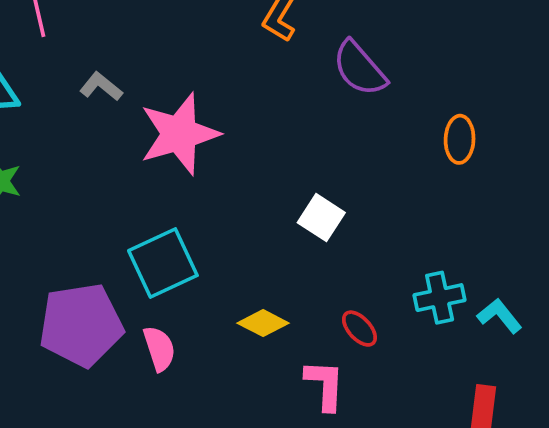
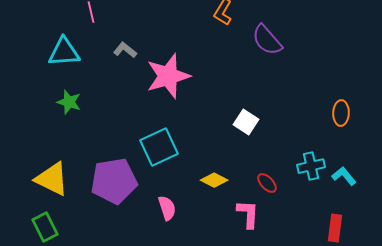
orange ellipse: (460, 139) -> (341, 113), moved
pink semicircle: (159, 349) -> (167, 208), moved

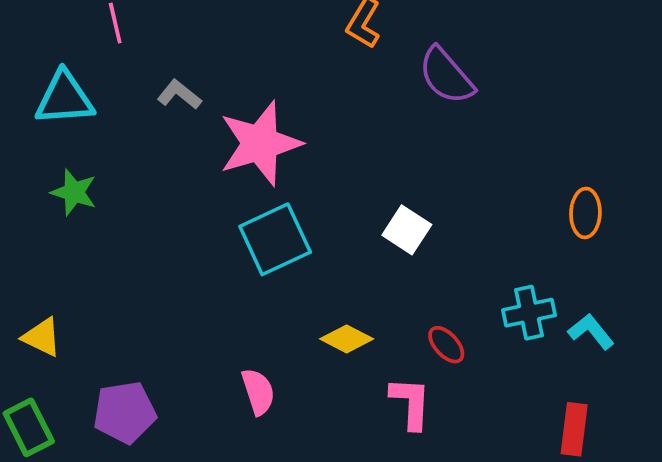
cyan square: (159, 147) -> (275, 239), moved
yellow triangle: (52, 179) -> (42, 337), size x0.6
purple pentagon: (114, 181) -> (125, 412), moved, size x0.7

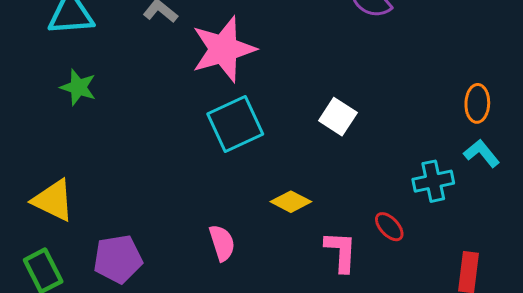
cyan L-shape: (591, 331) -> (482, 153), moved
yellow triangle: (42, 337) -> (53, 200), size x1.4
red ellipse: (446, 345) -> (389, 227), moved

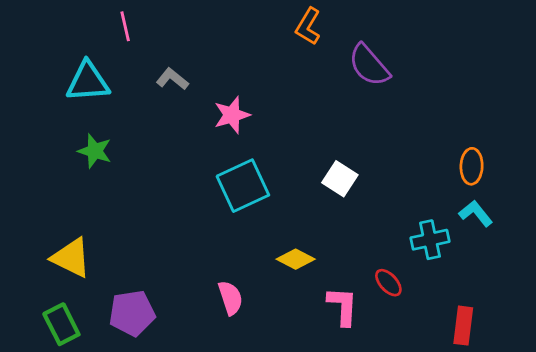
pink star: (223, 49) -> (232, 115), size x0.6

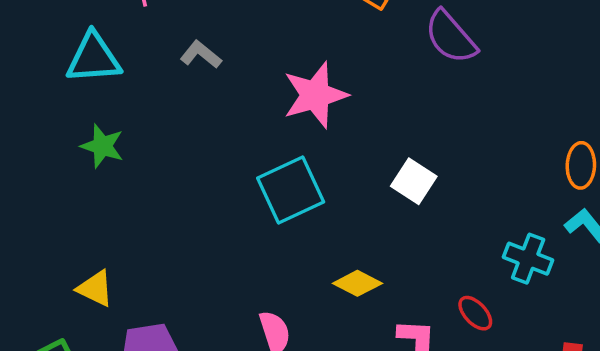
pink star: (232, 115) -> (315, 95), moved, size x1.4
cyan cross: (430, 240) -> (528, 259), turned 33
yellow triangle: (71, 258) -> (95, 289), moved, size x0.7

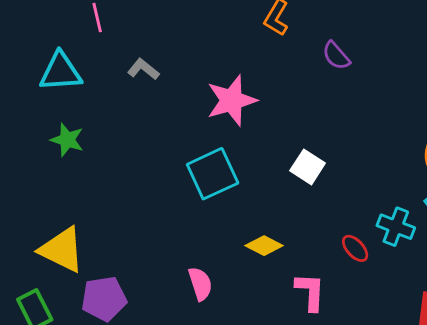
purple semicircle: (451, 37) -> (336, 56), size x0.7
yellow triangle: (95, 289) -> (62, 250), size x1.6
red ellipse: (475, 313) -> (355, 248), moved

